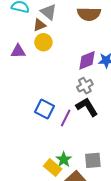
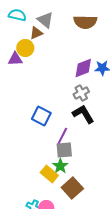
yellow circle: (43, 42) -> (25, 48), moved
purple line: (66, 118) -> (62, 136), moved
gray square: (93, 160) -> (64, 150), moved

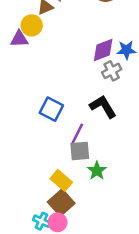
gray cross: (81, 93) -> (112, 71), moved
green star: (60, 166) -> (97, 171), moved
brown square: (72, 188) -> (61, 203), moved

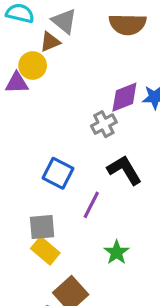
gray cross: (112, 71) -> (104, 124), moved
gray square: (80, 151) -> (42, 227), moved
yellow rectangle: (61, 180) -> (45, 251), moved

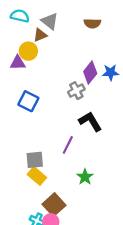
brown semicircle: (128, 24) -> (92, 23), size x0.7
purple diamond: (124, 97) -> (90, 72), turned -30
blue square: (58, 173) -> (28, 101), moved

